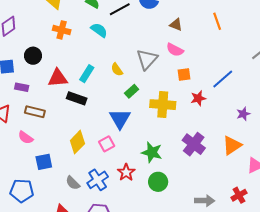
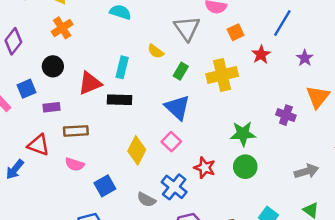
orange cross: (62, 30) -> (62, 28), moved, turned -30
purple star: (243, 114) -> (305, 58), moved
purple cross: (194, 144) -> (286, 115), moved, size x0.7
green star: (152, 152) -> (243, 134), moved

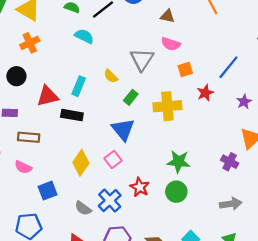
purple cross: (286, 115) -> (230, 162), moved

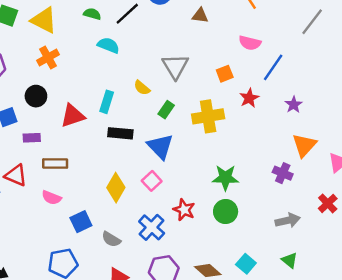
pink semicircle: (171, 44) -> (250, 43), moved
black rectangle: (72, 115) -> (120, 133), moved
gray semicircle: (83, 208) -> (111, 239), moved

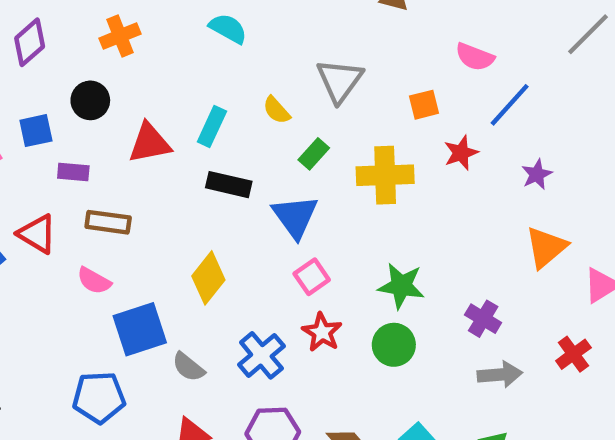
purple cross: (283, 173) -> (483, 319), moved
pink square: (152, 181) -> (312, 277), moved
blue square: (81, 222) -> (140, 329), size x1.4

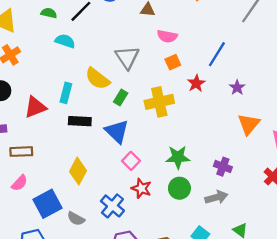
pink semicircle: (475, 57) -> (167, 36), moved
yellow semicircle: (277, 110) -> (97, 79), size x1.6
pink semicircle: (94, 281) -> (19, 183), turned -66
gray arrow: (500, 375) -> (216, 197), moved

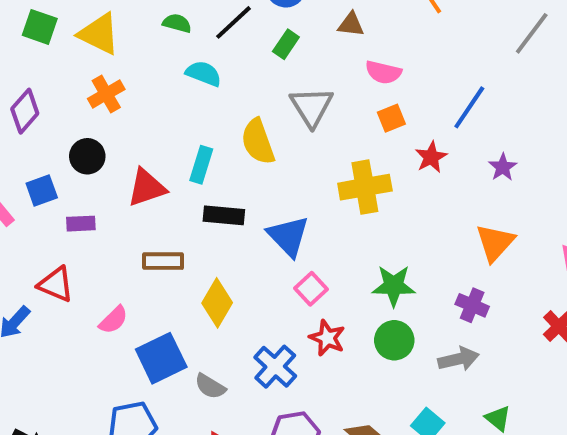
yellow semicircle: (97, 79) -> (258, 142), turned 30
green rectangle: (121, 98) -> (286, 44), moved
orange triangle: (249, 124) -> (495, 243), moved
brown rectangle: (21, 152) -> (163, 261), moved

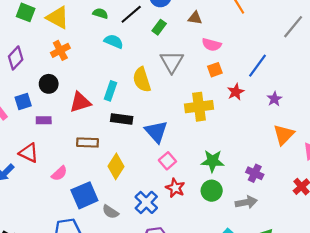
orange triangle: (495, 243) -> (284, 135), moved

